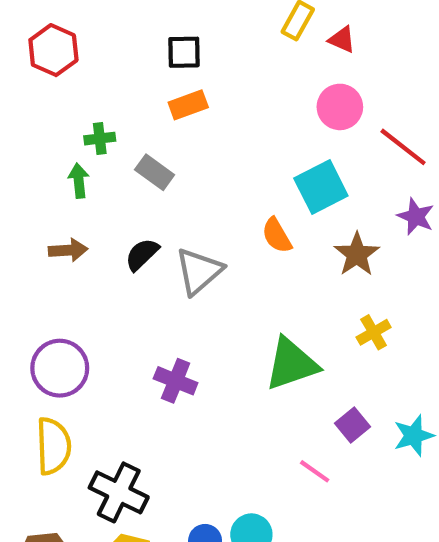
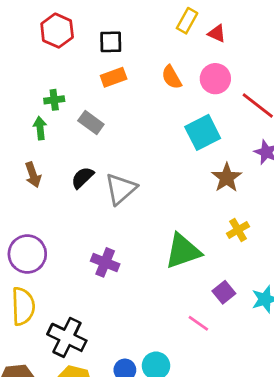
red hexagon: (53, 50) -> (57, 31), moved
orange semicircle: (277, 235) -> (172, 77), moved
brown arrow: (68, 250) -> (33, 175), turned 75

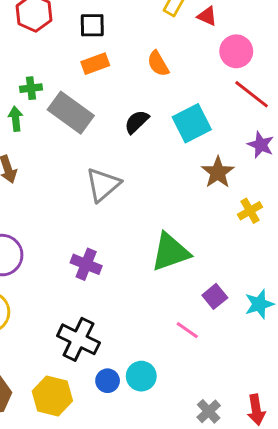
pink circle: (215, 79) -> (236, 51), moved
gray rectangle: (91, 122) -> (71, 113), size x1.6
black semicircle: (82, 178) -> (137, 122), moved
yellow cross: (238, 230) -> (250, 211), moved
black cross: (67, 337) -> (78, 339), moved

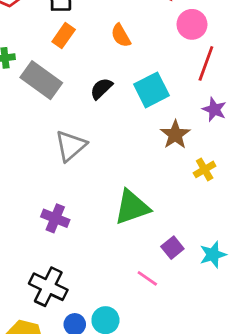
orange rectangle: (95, 64) -> (64, 36), turned -35
red line: (252, 94) -> (206, 63), turned 72

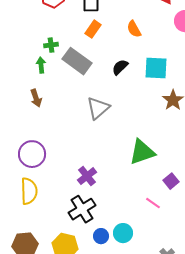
cyan square: (152, 90) -> (156, 68), turned 30
purple cross: (55, 218) -> (87, 176), moved, turned 30
black cross: (48, 287) -> (82, 209), turned 32

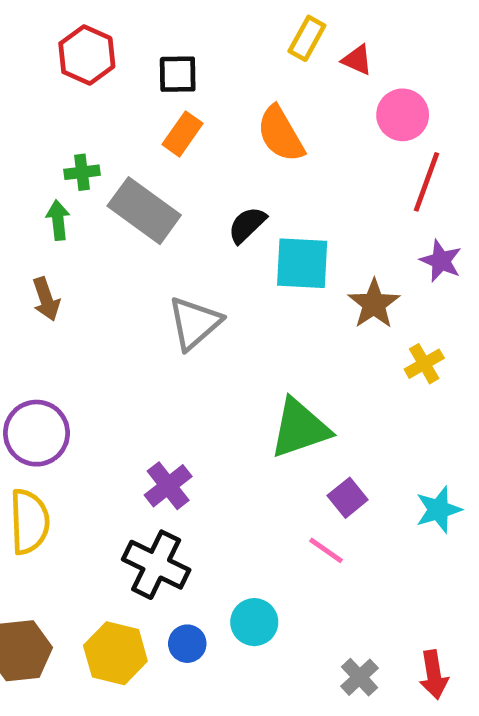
orange semicircle: (134, 29) -> (281, 134), size x1.4
cyan square: (156, 68) -> (302, 263), moved
purple square: (171, 181) -> (348, 498), moved
black cross: (82, 209) -> (156, 565), turned -32
blue circle: (101, 236) -> (187, 644), moved

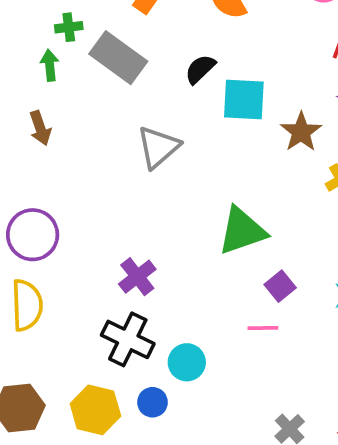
pink line: (326, 550) -> (263, 328), turned -36
cyan circle: (254, 622) -> (187, 362), moved

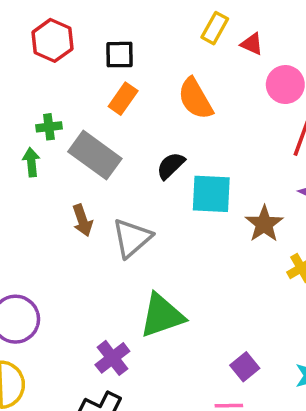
brown arrow: (40, 128) -> (82, 220), moved
green triangle: (242, 231) -> (162, 316), moved

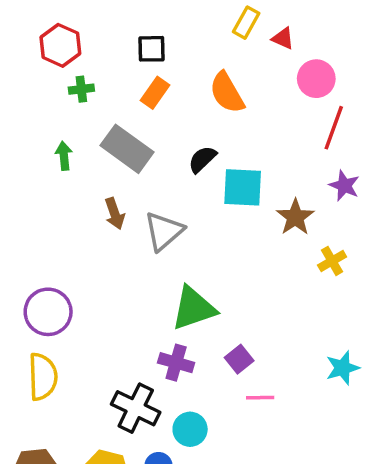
red hexagon: (52, 40) -> (60, 45), moved
green cross: (49, 127) -> (81, 89), moved
purple cross: (112, 358) -> (176, 363), moved, turned -36
purple square: (245, 367) -> (239, 359), moved

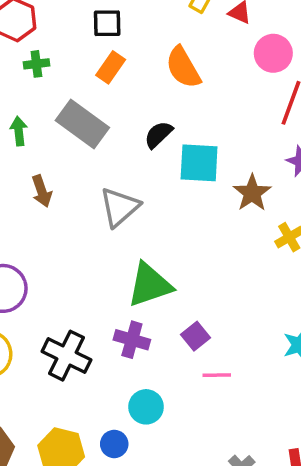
brown arrow: (115, 214) -> (42, 191), moved
black cross: (136, 408) -> (66, 356), moved

